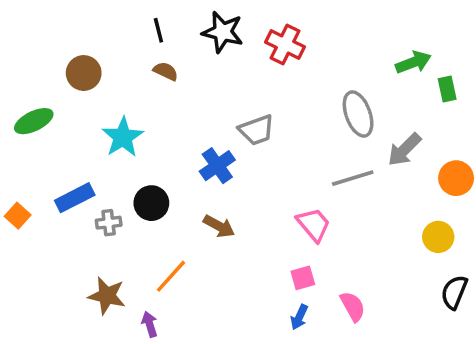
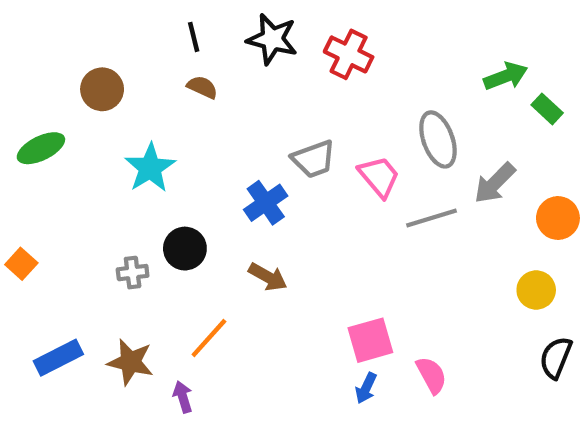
green rectangle: (447, 89) -> (547, 109), turned -35
blue rectangle: (75, 198) -> (58, 358), moved
pink trapezoid: (314, 224) -> (379, 177), moved
pink square: (303, 278) -> (370, 340), size x1.5

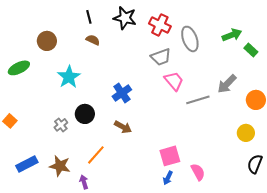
gray ellipse: (438, 139) -> (190, 39), moved
gray trapezoid: (314, 159) -> (161, 57), moved
gray cross: (133, 273) -> (61, 125), turned -32

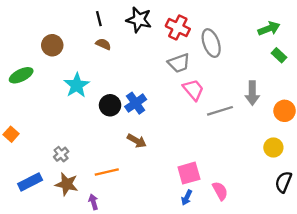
green arrow: (232, 35) -> (269, 29), moved
gray arrow: (227, 84) -> (252, 93), turned -45
black circle: (85, 114) -> (110, 105), moved
gray cross: (61, 125) -> (61, 154), moved
orange line: (96, 155) -> (107, 172), turned 35

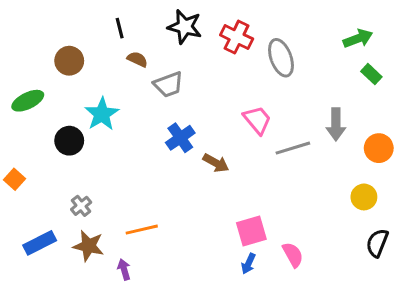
black line: (99, 19) -> (120, 28), moved
gray trapezoid: (179, 63) -> (168, 84), moved
black circle: (110, 105) -> (69, 141), moved
brown arrow: (137, 141) -> (216, 163), moved

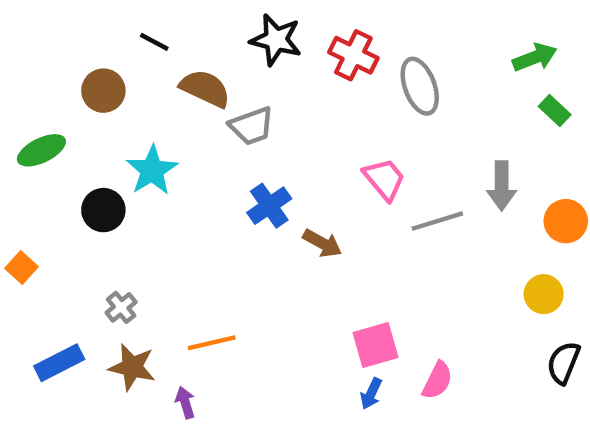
black line: (120, 28) -> (154, 42), moved, turned -48
brown semicircle: (137, 59) -> (205, 88), size x1.6
pink semicircle: (293, 255) -> (437, 380), turned 55

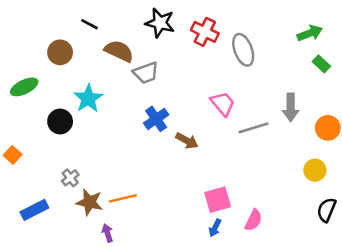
brown star: (132, 367) -> (90, 202), moved

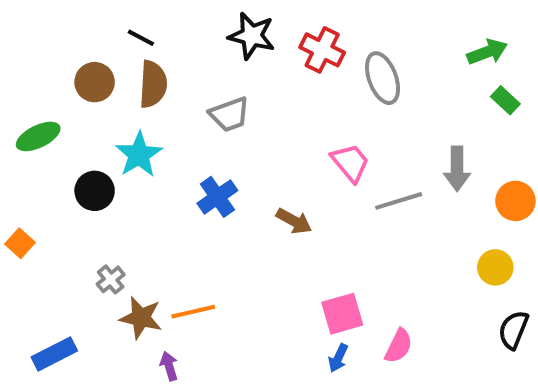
brown semicircle: (119, 51) -> (153, 84), moved, turned 68
blue cross: (156, 119) -> (217, 197), moved
blue rectangle: (34, 210) -> (54, 354), moved

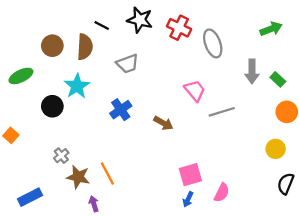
black line: (141, 38) -> (102, 25), moved
green rectangle: (505, 100) -> (278, 79), moved
gray arrow: (457, 169) -> (252, 71), moved
orange line: (193, 312) -> (107, 174), turned 75

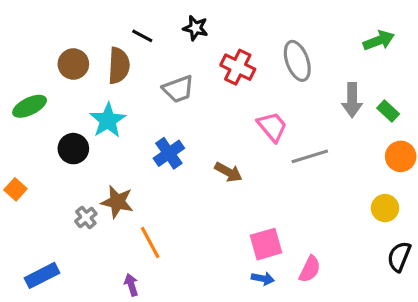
black star: (140, 20) -> (196, 28), size x0.7
red cross: (179, 28) -> (238, 67), moved
brown star: (78, 177) -> (117, 202), moved
blue arrow: (188, 199) -> (263, 279), turned -104

